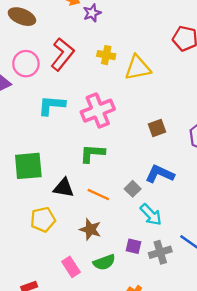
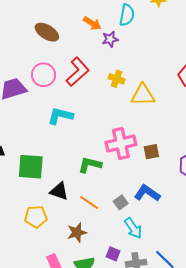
pink cross: (98, 111) -> (121, 144), moved
brown star: (90, 229) -> (77, 232), turned 30

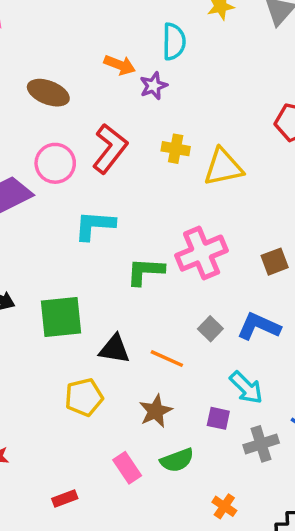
brown square: (151, 152) -> (275, 262), moved
green L-shape: (90, 165) -> (145, 271), moved
gray square: (121, 202) -> (210, 329), moved
purple square: (113, 254) -> (218, 418), moved

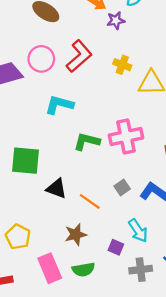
yellow pentagon: (84, 397) -> (18, 237), moved, turned 30
pink rectangle: (127, 468) -> (50, 268), size x1.4

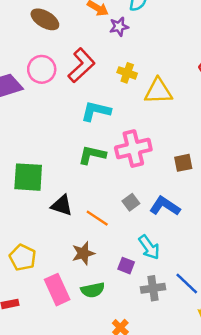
cyan L-shape: (59, 105) -> (96, 111), moved

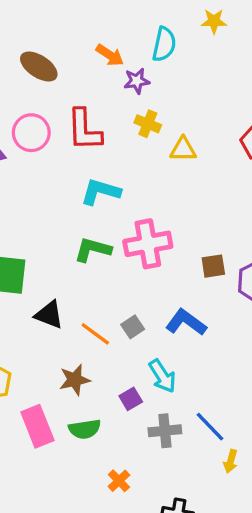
red L-shape: (81, 65) -> (84, 130), turned 128
yellow cross: (127, 73) -> (148, 124), moved
yellow triangle: (158, 91) -> (183, 149), moved, size x0.7
gray square: (131, 202) -> (133, 327), moved
purple square: (126, 266) -> (131, 399), turned 35

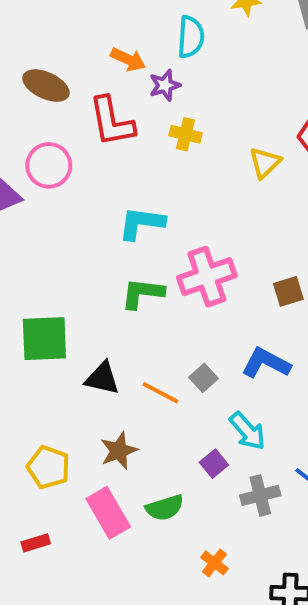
red L-shape: (84, 130) -> (112, 122), moved
yellow triangle: (183, 149) -> (265, 163), moved, turned -36
brown star: (75, 380) -> (119, 451), moved

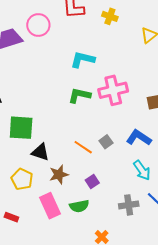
green square: (44, 339) -> (21, 128), moved
black triangle: (102, 378) -> (40, 152), moved
cyan arrow: (248, 431) -> (142, 170), moved
purple square: (214, 464) -> (92, 181), moved
red rectangle: (36, 543) -> (11, 217), turned 32

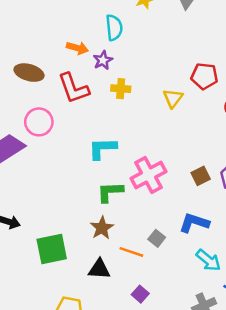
black triangle: (40, 152) -> (99, 269), moved
brown star: (59, 174) -> (102, 228), moved
purple square: (92, 181) -> (140, 294), moved

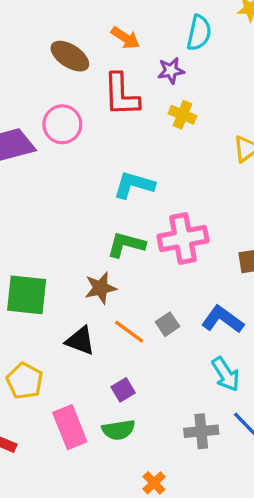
orange arrow: (77, 48) -> (125, 38), moved

